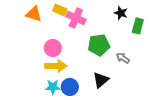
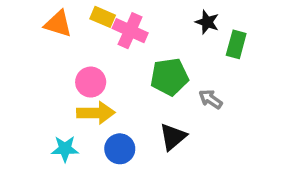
cyan star: (53, 87) -> (65, 149), moved

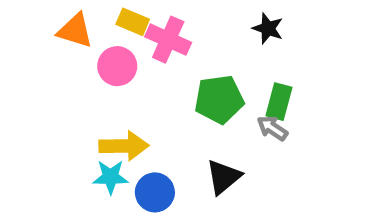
green rectangle: (236, 44) -> (279, 102), moved
pink circle: (91, 82) -> (117, 66), moved
cyan star: (65, 149) -> (111, 177), moved

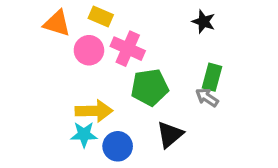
pink cross: (168, 40) -> (128, 49), moved
green pentagon: (219, 99) -> (150, 87), moved

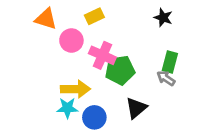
yellow rectangle: (101, 17) -> (94, 16), moved, turned -48
pink cross: (128, 49) -> (102, 55), moved

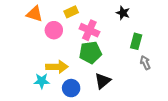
pink cross: (102, 55) -> (89, 30), moved
green rectangle: (170, 62) -> (136, 41), moved
gray arrow: (166, 78) -> (145, 63), moved, turned 32
cyan star: (67, 108) -> (42, 81), moved

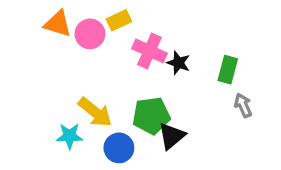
black star: (123, 13) -> (178, 63), moved
pink circle: (54, 30) -> (90, 34), moved
green pentagon: (90, 53) -> (151, 116), moved
yellow arrow: (57, 67) -> (95, 112), turned 40

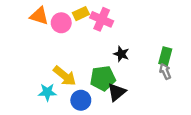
pink cross: (150, 51) -> (102, 19), moved
black star: (178, 63) -> (121, 54), moved
green rectangle: (228, 70) -> (165, 56), moved

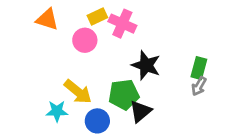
pink circle: (61, 23) -> (85, 40), moved
black star: (121, 54) -> (146, 65), size x1.5
gray arrow: (165, 71) -> (199, 86), turned -126

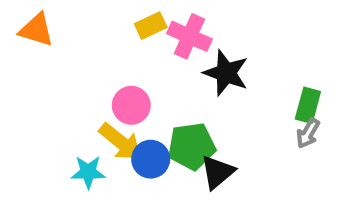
orange triangle: (47, 19) -> (36, 30), moved
pink circle: (85, 40) -> (131, 105), moved
black star: (146, 65) -> (226, 73), moved
blue circle: (97, 121) -> (151, 159), moved

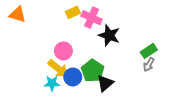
green rectangle: (308, 105) -> (149, 51), turned 42
green pentagon: (192, 146) -> (93, 71), turned -30
cyan star: (88, 172) -> (52, 83), moved

